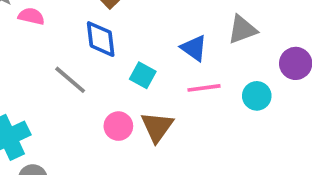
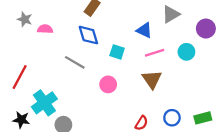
brown triangle: (157, 127) -> (152, 79), moved

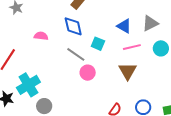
gray triangle: (171, 14) -> (150, 23), moved
pink semicircle: (45, 29) -> (41, 36), moved
gray line: (75, 62) -> (76, 54), moved

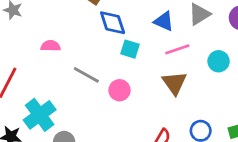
blue diamond: (73, 26) -> (113, 23), moved
cyan circle: (161, 48) -> (219, 61), moved
gray line: (76, 54) -> (86, 75), moved

